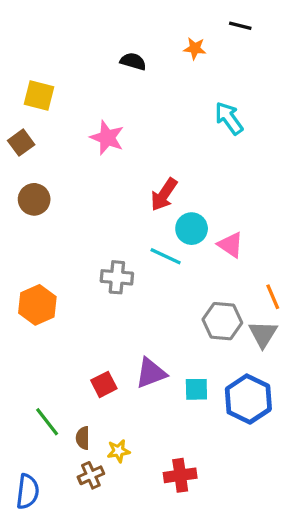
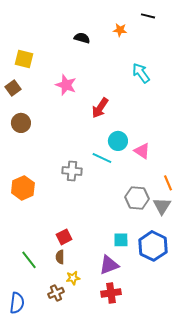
red arrow: (164, 194) -> (100, 108), moved
purple triangle: (151, 373) -> (109, 265), moved
brown semicircle: (83, 438) -> (60, 257), moved

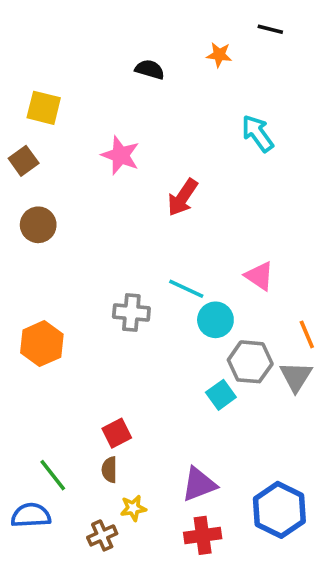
cyan circle: (118, 141) -> (215, 320), moved
cyan square: (121, 240) -> (221, 395), moved, turned -35
blue hexagon: (153, 246) -> (279, 510), moved
blue semicircle: (17, 303) -> (31, 515), moved, turned -100

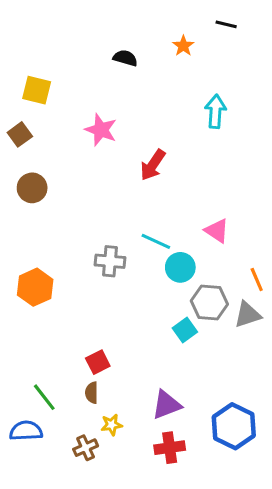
orange star: (219, 55) -> (183, 46), turned 30
cyan arrow: (257, 133) -> (215, 111), turned 40
gray triangle: (296, 376) -> (248, 315), turned 40

